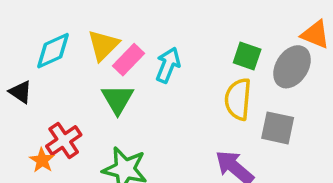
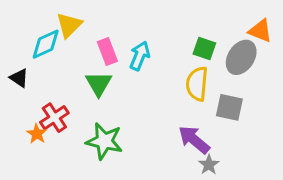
yellow triangle: (103, 45) -> (69, 25), moved
pink rectangle: (128, 60) -> (107, 51), turned -65

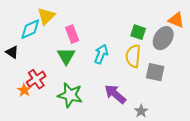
cyan arrow: (140, 56) -> (101, 54), moved
purple arrow: (194, 140) -> (115, 94), moved

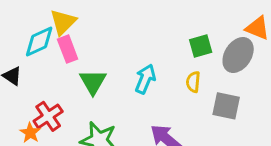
green square: (138, 32) -> (201, 46), turned -35
pink rectangle: (72, 34) -> (68, 49), moved
yellow semicircle: (133, 56) -> (193, 82), size x0.6

